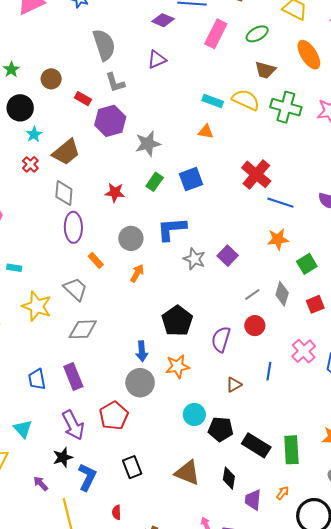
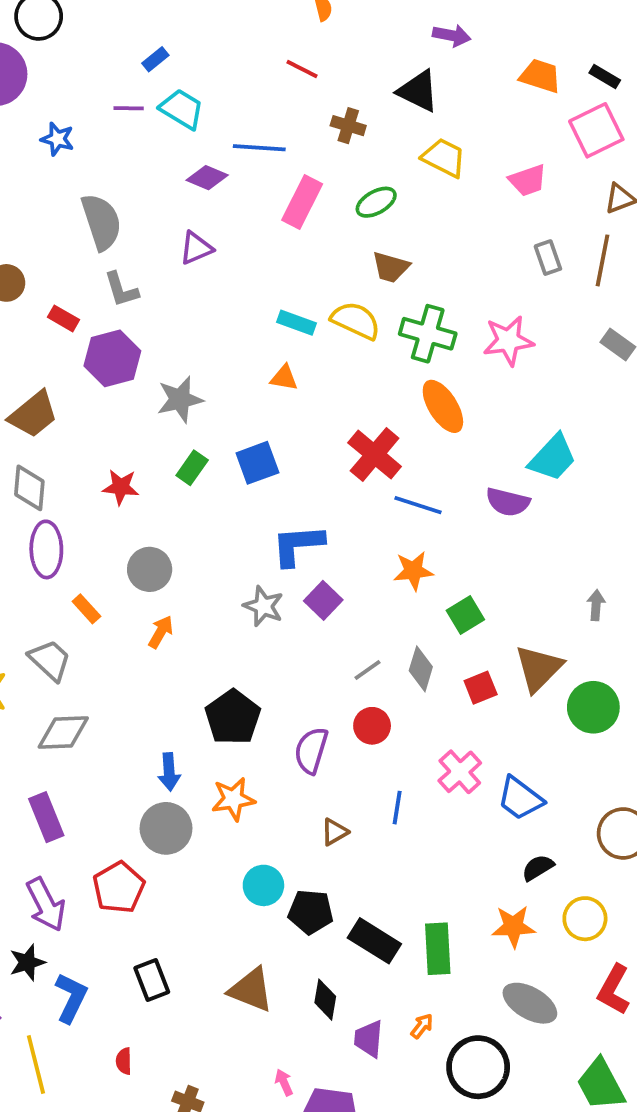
orange ellipse: (309, 55) -> (443, 406), moved
blue L-shape: (172, 229) -> (298, 545), moved

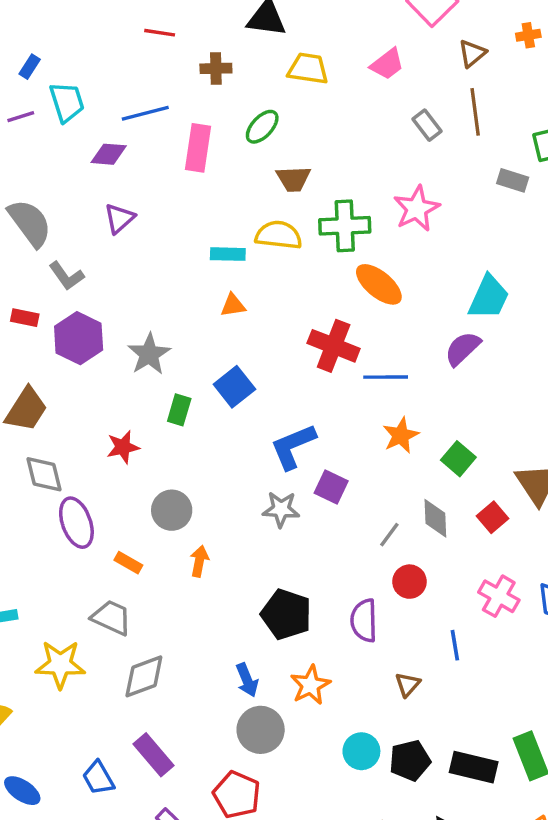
cyan trapezoid: (182, 109) -> (67, 102), turned 60
purple semicircle: (508, 502) -> (463, 349), turned 141

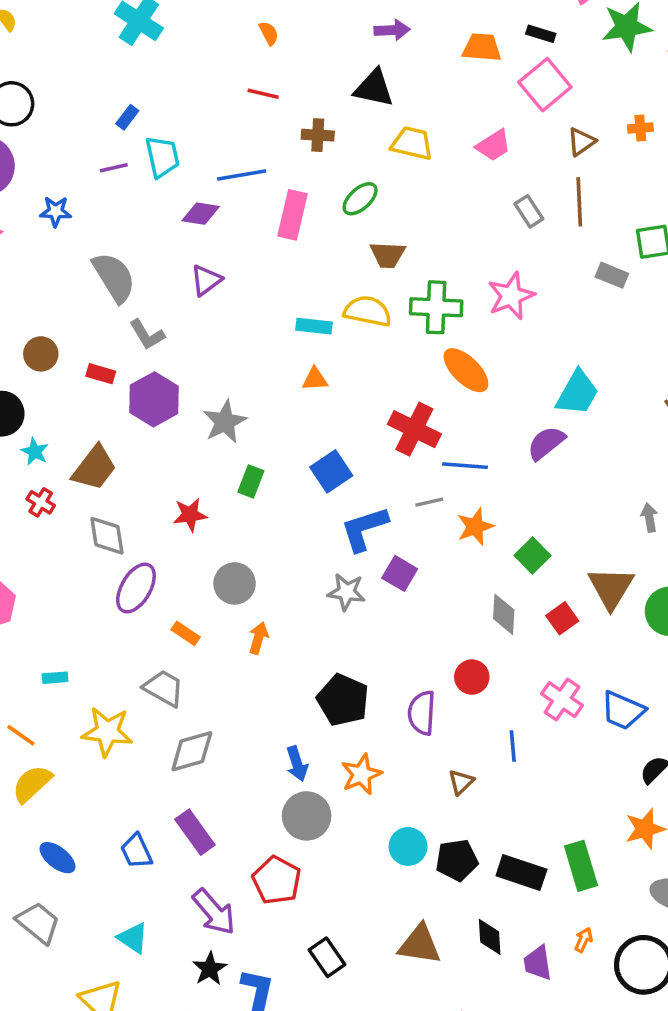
blue square: (234, 387) -> (331, 471), moved
purple ellipse: (76, 523) -> (136, 588), turned 45
gray line: (389, 535) -> (429, 502), moved, turned 36

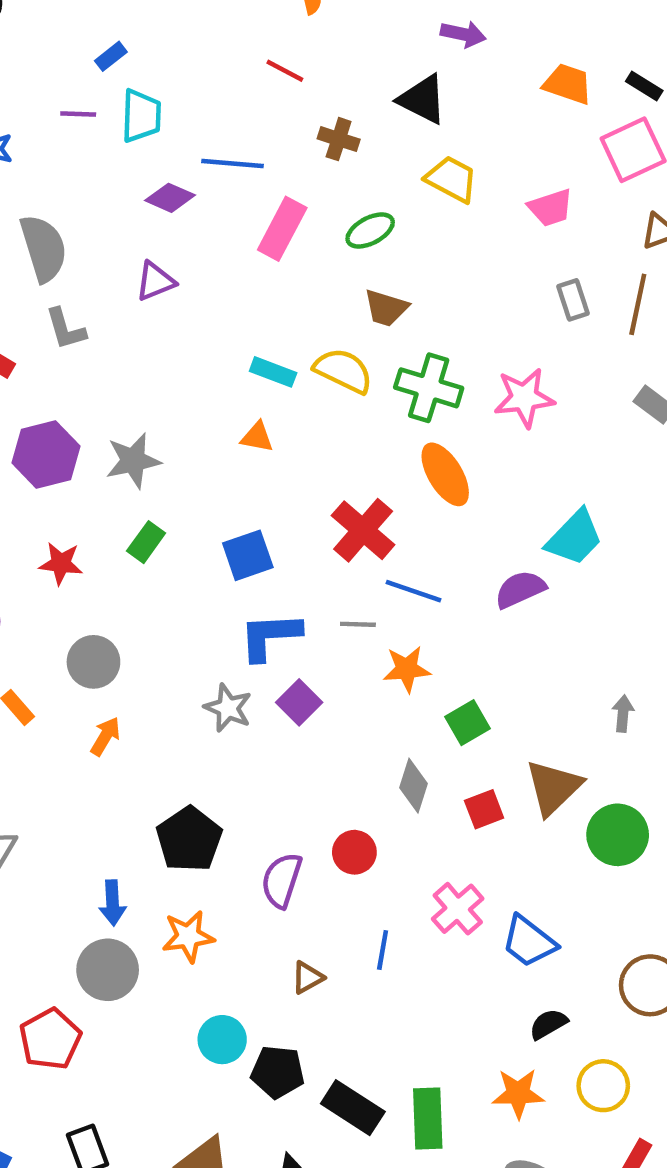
purple hexagon: (154, 399) -> (46, 454), moved

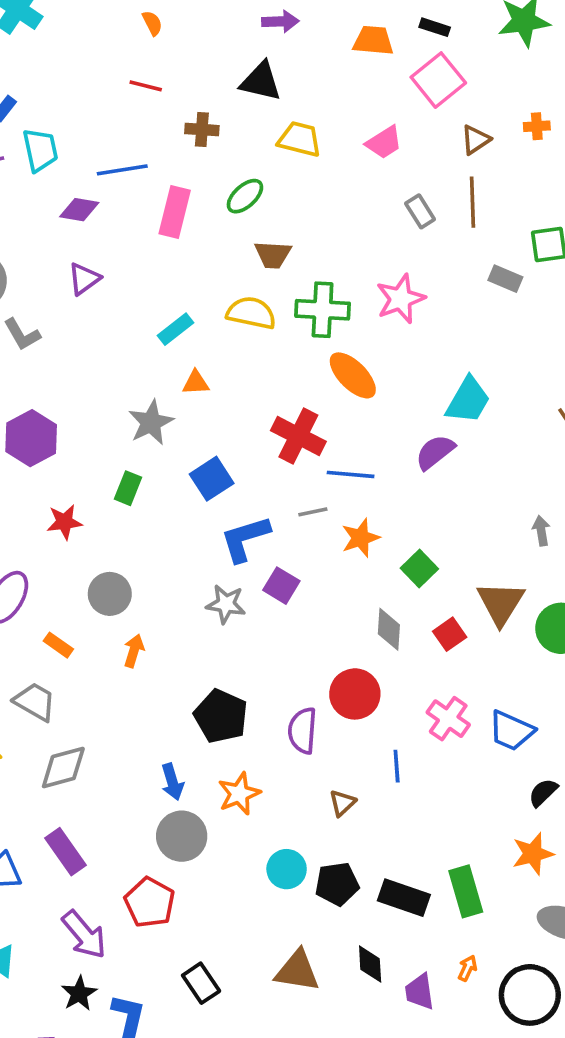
cyan rectangle: (273, 372) -> (176, 329), moved, turned -45
gray star: (133, 461) -> (151, 422), moved
red circle: (354, 852) -> (355, 694), size x1.4

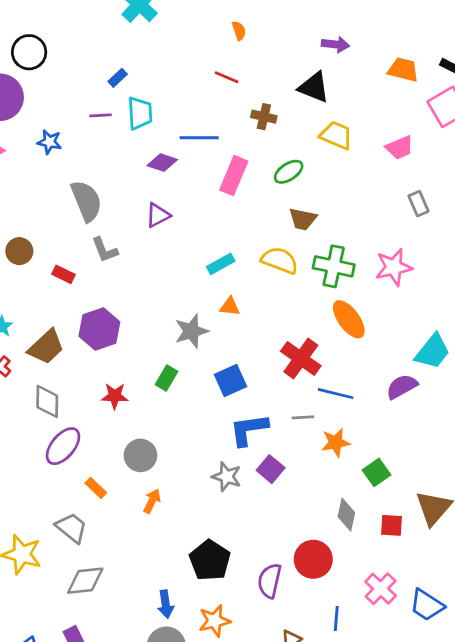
red square: (450, 634) -> (392, 525), turned 30

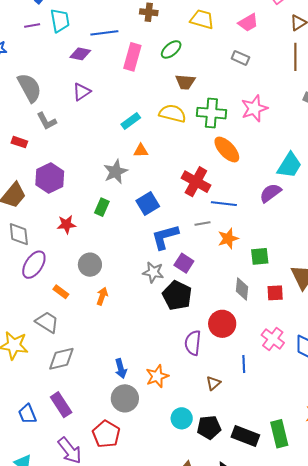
gray rectangle: (419, 204) -> (240, 58), moved, turned -36
green square: (376, 472) -> (260, 256), turned 36
black pentagon: (210, 560) -> (177, 295), moved

